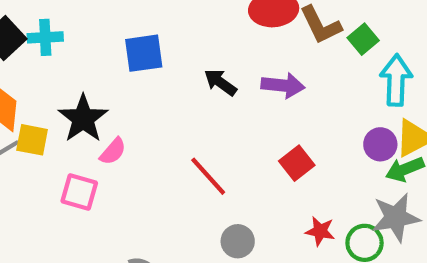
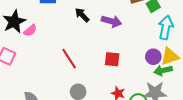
pink semicircle: (113, 151) -> (30, 30), moved
red square: (297, 163) -> (112, 59), turned 35

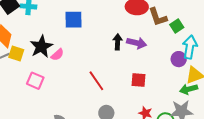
black arrow: (82, 15) -> (118, 42), moved, turned 49
purple circle: (153, 57) -> (179, 59), moved

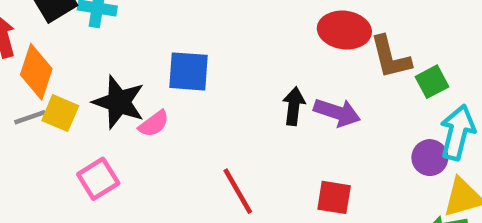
blue square: (74, 20) -> (188, 71), moved
black star: (41, 47) -> (119, 102), turned -30
pink square: (35, 81) -> (98, 179), turned 30

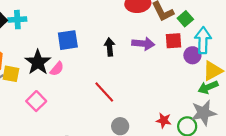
black star: (119, 102) -> (38, 62), turned 30
black arrow: (294, 106) -> (110, 47), moved
red square: (334, 197) -> (173, 41), moved

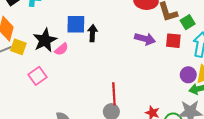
black arrow: (110, 47) -> (92, 33), moved
purple circle: (192, 55) -> (188, 75), moved
red line: (104, 92) -> (114, 94), moved, turned 30

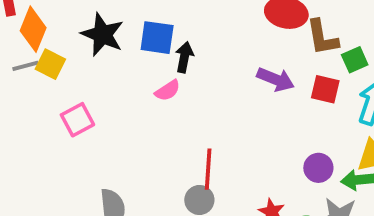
black star: (45, 40) -> (103, 35), moved, turned -30
pink semicircle: (61, 49) -> (168, 91), moved
purple circle: (188, 75) -> (318, 168), moved

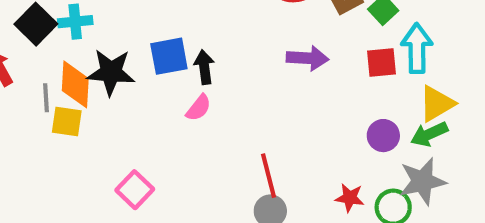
orange diamond: (33, 29) -> (75, 84), moved
gray line: (25, 66) -> (46, 98), moved, turned -60
red square: (325, 89) -> (382, 63), moved
pink square: (77, 120) -> (135, 190), moved

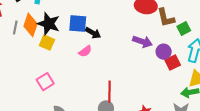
red square: (382, 63) -> (173, 63), moved, turned -35
black arrow: (204, 67) -> (93, 33), turned 112
yellow square: (67, 121) -> (47, 43), moved
purple circle: (383, 136) -> (164, 52), moved

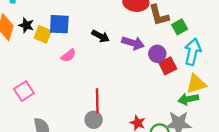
black star: (49, 24) -> (26, 25), size x0.6
black arrow: (93, 33) -> (101, 36), moved
yellow square: (47, 43) -> (43, 34), moved

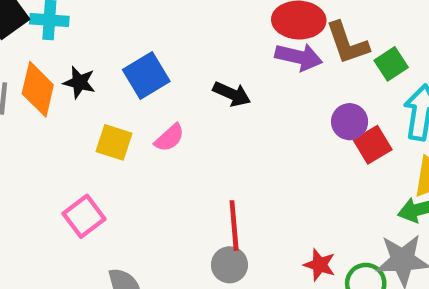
blue square: (59, 24) -> (146, 75), turned -30
yellow square: (43, 34) -> (114, 142), moved
purple arrow: (133, 43) -> (299, 57), moved

